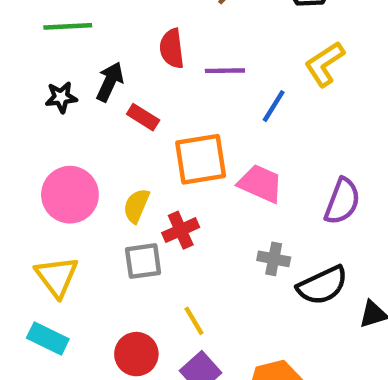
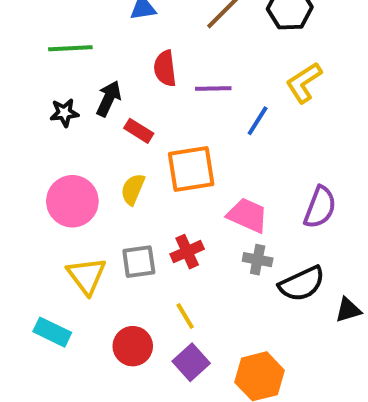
pink trapezoid: (260, 184) -> (247, 215), moved
yellow semicircle: (136, 206) -> (133, 189), moved
red cross: (181, 230) -> (187, 252), moved
yellow triangle: (57, 277) -> (86, 276), moved

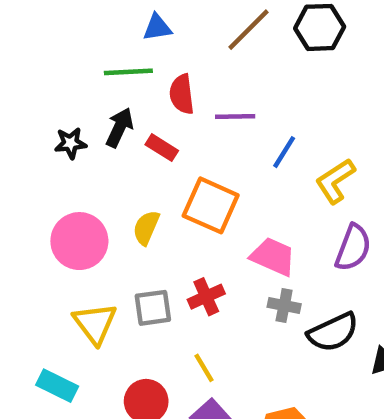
green line: (70, 48) -> (128, 72), moved
yellow L-shape: (304, 82) -> (335, 181), moved
red rectangle: (139, 131) -> (162, 148), moved
orange square: (191, 169) -> (211, 205), turned 33

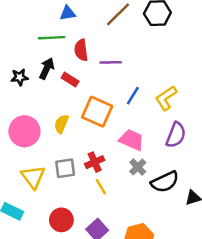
blue line: (284, 152) -> (133, 96), moved
gray cross: (284, 306) -> (138, 167), turned 35
yellow line: (204, 368) -> (101, 187), moved

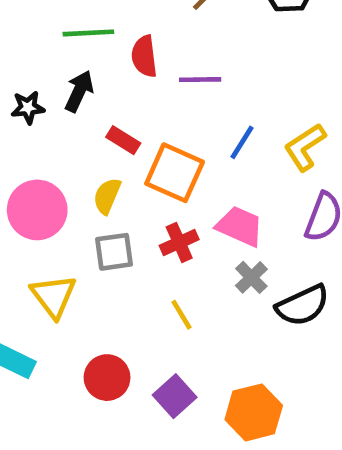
red rectangle: (70, 80) -> (123, 140), moved
red cross: (95, 162) -> (179, 243), moved
gray square: (65, 168) -> (114, 252), moved

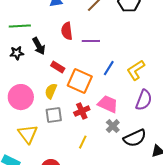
green line: (88, 33) -> (20, 26), moved
black arrow: (79, 91) -> (39, 46), turned 126
yellow line: (182, 315) -> (83, 142), turned 56

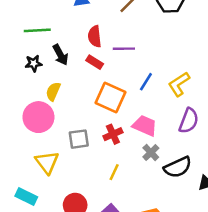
red rectangle: (58, 67) -> (95, 62), moved
yellow semicircle: (51, 91) -> (53, 91), moved

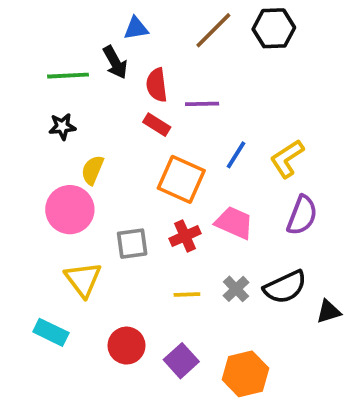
black arrow: (60, 55) -> (115, 62), moved
gray cross: (151, 153) -> (236, 289), moved
yellow line: (114, 172) -> (187, 295), turned 63

